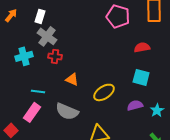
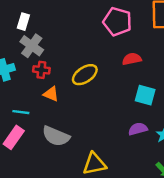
red semicircle: (142, 47) -> (132, 59), moved
orange triangle: (72, 79) -> (51, 94), moved
yellow ellipse: (104, 92) -> (85, 75), moved

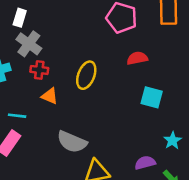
yellow ellipse: (85, 75) -> (86, 75), turned -35
purple semicircle: (138, 129) -> (145, 163), moved
gray semicircle: (56, 136) -> (72, 142), moved

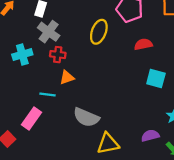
yellow ellipse: (86, 75) -> (99, 32), moved
orange triangle: (50, 96) -> (67, 77), turned -42
cyan line: (17, 116) -> (47, 95), moved

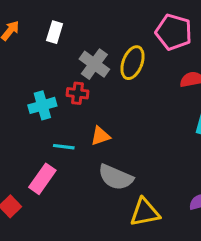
gray cross: (49, 32) -> (94, 64), moved
cyan cross: (22, 55) -> (42, 105), moved
orange triangle: (67, 77) -> (100, 136), moved

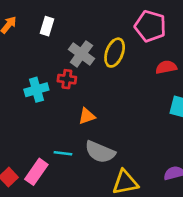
cyan line: (64, 147) -> (63, 153), moved
pink rectangle: (42, 179) -> (36, 172), moved

